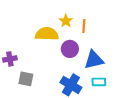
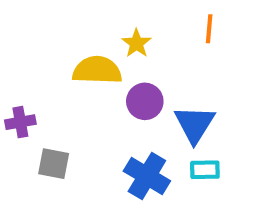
orange line: (84, 26) -> (209, 29), moved
blue triangle: (94, 60) -> (195, 124), turned -45

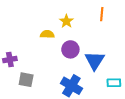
yellow semicircle: (97, 70) -> (47, 34), size x0.6
cyan rectangle: (205, 170) -> (114, 83), moved

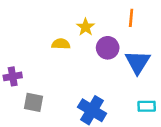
purple circle: (70, 49) -> (108, 48), moved
blue triangle: (95, 61) -> (138, 62), moved

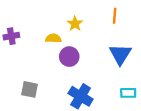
purple circle: (108, 48) -> (69, 57), moved
purple cross: (13, 76) -> (11, 36), moved

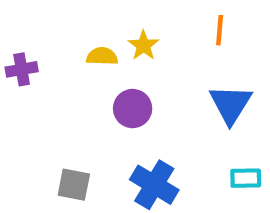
yellow semicircle: (53, 38) -> (102, 56), moved
gray square: (30, 89) -> (74, 185), moved

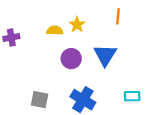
blue triangle: (230, 104) -> (105, 55), moved

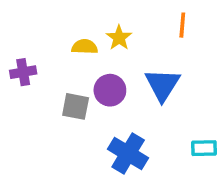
purple cross: (11, 37) -> (23, 72), moved
gray square: (40, 100) -> (76, 106), moved

